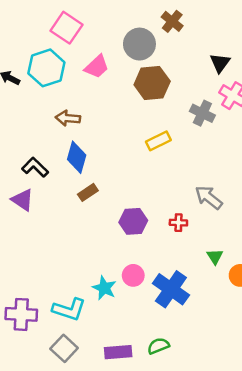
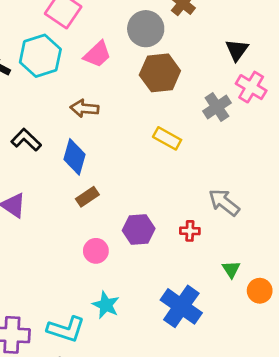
gray cross: (202, 113) -> (217, 107), turned 30
brown arrow: (68, 118) -> (84, 108), moved
yellow rectangle: (158, 141) -> (167, 138), turned 55
black L-shape: (35, 167) -> (26, 140), moved
pink circle: (133, 275) -> (96, 251), moved

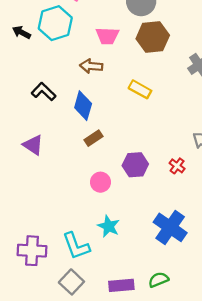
pink trapezoid: (97, 54) -> (107, 36), moved, turned 45
yellow rectangle: (167, 138) -> (140, 89), moved
red cross: (190, 231) -> (177, 166), turned 35
cyan L-shape: (66, 329) -> (76, 246), turned 52

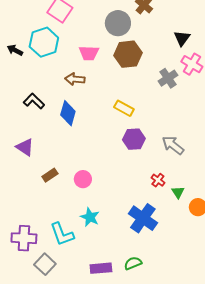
yellow rectangle: (140, 89) -> (124, 108), moved
brown rectangle: (94, 138) -> (50, 175), moved
purple hexagon: (135, 165) -> (134, 139), moved
red cross: (177, 166) -> (158, 180), moved
gray square: (71, 282) -> (45, 264), moved

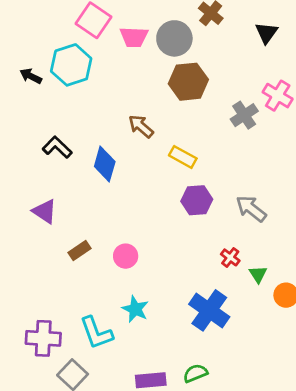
black triangle: (182, 38) -> (266, 33), moved
pink trapezoid: (89, 53) -> (134, 37), moved
brown arrow: (75, 79) -> (141, 126), moved, turned 36

